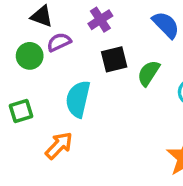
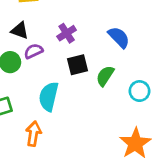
orange arrow: (59, 146) -> (33, 134), turned -35

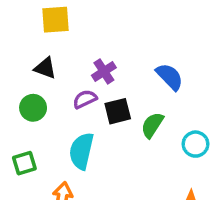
purple semicircle: (33, 51) -> (85, 99), moved

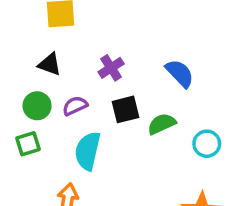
purple semicircle: (85, 99) -> (75, 106), moved
green semicircle: (152, 125) -> (162, 124), turned 32
green square: (24, 163) -> (28, 144), moved

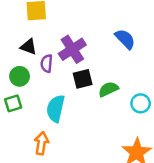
purple cross: (111, 68) -> (72, 49), size x1.5
blue semicircle: (180, 73) -> (125, 39), moved
purple semicircle: (75, 106) -> (47, 63), moved, turned -60

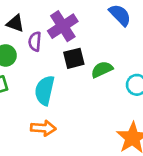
orange arrow: (41, 143) -> (43, 128), moved, turned 85

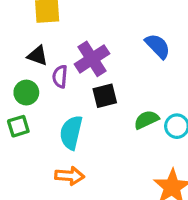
green semicircle: (102, 69) -> (146, 120), moved

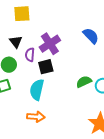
black triangle: (38, 56) -> (16, 42), turned 32
black square: (105, 96) -> (46, 67), moved

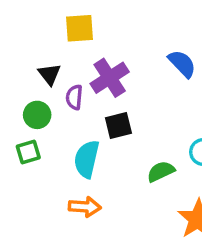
yellow square: (22, 14) -> (80, 28), moved
black square: (46, 67) -> (118, 125), moved
green semicircle: (84, 82) -> (161, 171), moved

